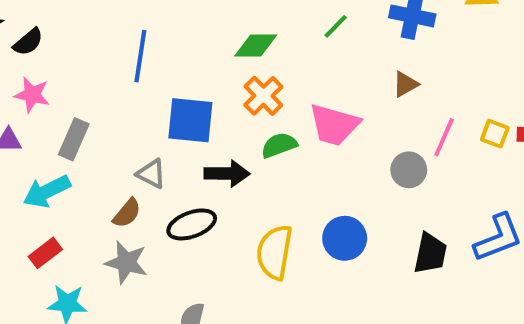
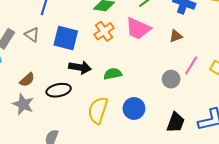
pink trapezoid: (334, 125) -> (138, 28), moved
green semicircle: (279, 145) -> (113, 74), moved
gray triangle: (151, 174) -> (32, 35), moved

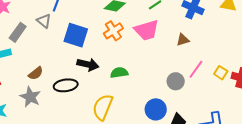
pink trapezoid: (138, 28) -> (147, 30), turned -44
gray triangle: (32, 35) -> (44, 21), moved
blue circle: (134, 109) -> (156, 109), moved

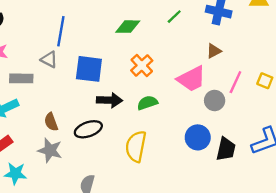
pink trapezoid: (147, 30) -> (191, 79), moved
orange cross: (113, 31) -> (142, 66), moved
gray rectangle: (18, 32) -> (21, 78), turned 66
brown semicircle: (36, 73) -> (51, 122), turned 119

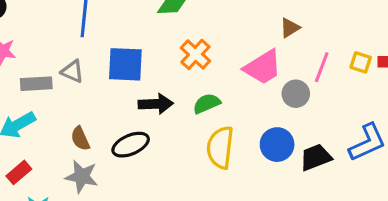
gray triangle: (49, 59) -> (72, 71), moved
yellow semicircle: (136, 146) -> (220, 147), moved
black trapezoid: (226, 149) -> (316, 157), turned -120

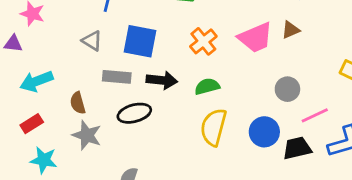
pink trapezoid: (263, 67) -> (255, 38), moved
pink line: (322, 67) -> (315, 115), moved, turned 36
gray rectangle: (36, 84) -> (117, 77), moved
brown semicircle: (80, 139) -> (78, 103), moved

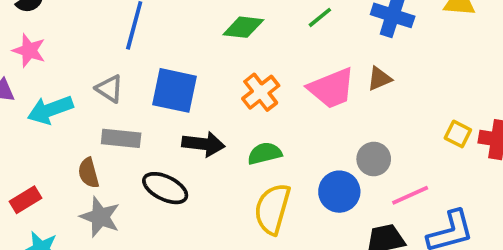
gray rectangle: (117, 77) -> (121, 138), moved
cyan arrow: (36, 81) -> (50, 110), moved
black ellipse: (134, 113) -> (165, 188), turned 40
blue circle: (264, 132) -> (339, 192), moved

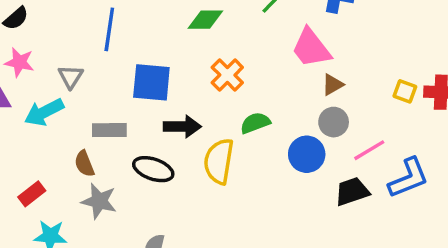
brown triangle: (379, 79) -> (333, 85), moved
pink trapezoid: (331, 88) -> (311, 48), moved, turned 81
gray triangle: (109, 89) -> (71, 77), moved, turned 36
green semicircle: (265, 153) -> (255, 123), moved
yellow semicircle: (272, 209) -> (219, 161), moved

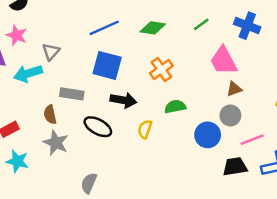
blue line: (109, 29) -> (104, 28), moved, turned 48
yellow semicircle: (219, 161) -> (145, 129), size x0.6

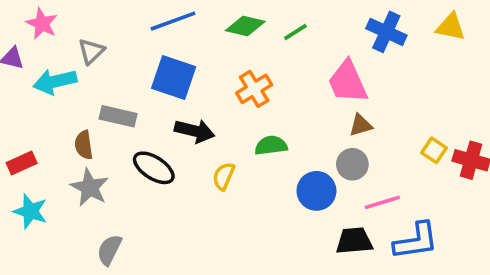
green line: (201, 24) -> (295, 32), moved
gray semicircle: (89, 183) -> (109, 250), moved

